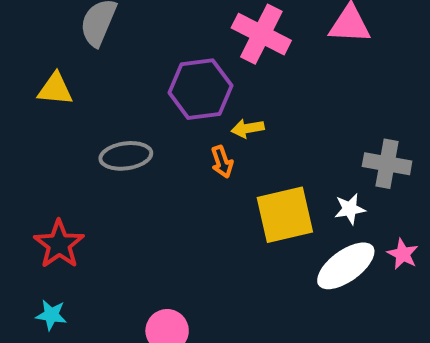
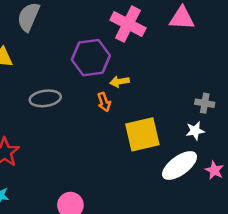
gray cross: (387, 164) -> (205, 103), size x0.7
white star: (350, 209) -> (195, 131), moved
pink star: (403, 254) -> (214, 170), moved

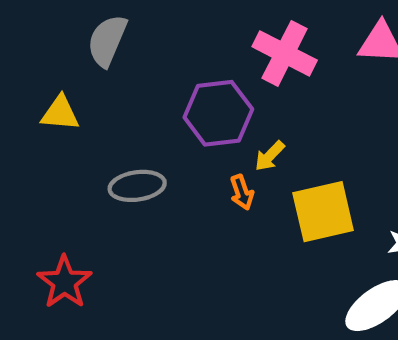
yellow arrow: (120, 82) -> (270, 156), turned -36
yellow square: (142, 134) -> (323, 212), moved

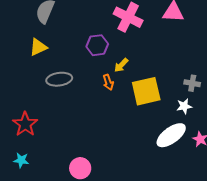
yellow triangle: (60, 113) -> (38, 47), moved, turned -30
purple hexagon: (218, 113) -> (97, 45), size x0.7

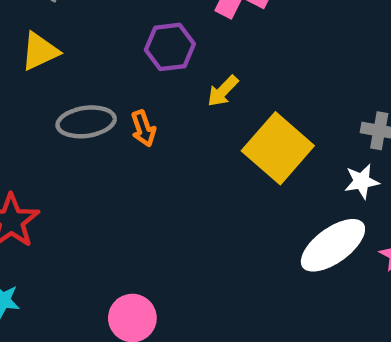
orange arrow: (108, 82) -> (143, 128), moved
yellow square: (146, 91) -> (278, 148), turned -36

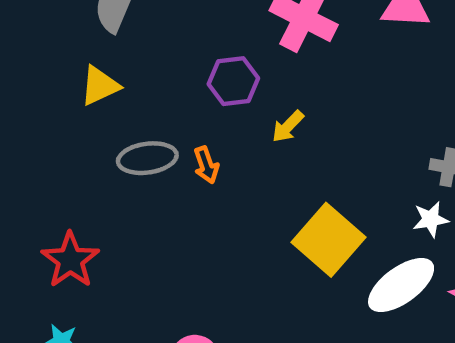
yellow square: (278, 148) -> (329, 240), moved

